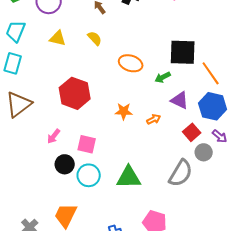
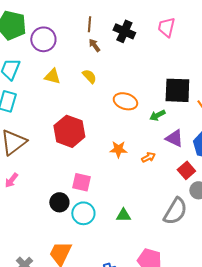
pink arrow: (54, 136) -> (11, 180), moved
green triangle: (129, 177) -> (123, 215), size x0.6

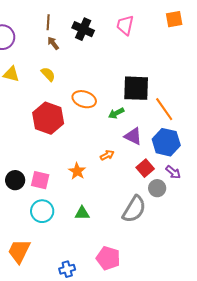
red hexagon: (69, 131) -> (48, 118), moved
orange star: (118, 149) -> (77, 171), moved, turned 30
black circle: (59, 202) -> (15, 180), moved

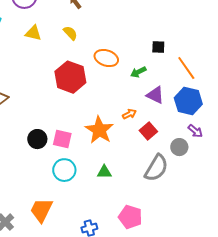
black square: (136, 88) -> (158, 47), size x0.5
red square: (145, 168) -> (148, 131), moved
orange star: (77, 171) -> (99, 130), size x1.6

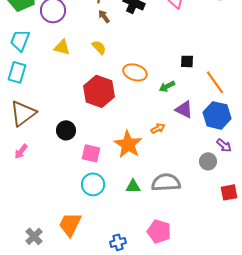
red square: (148, 131) -> (229, 192), moved, turned 30
black circle: (37, 139) -> (66, 130), moved
gray semicircle: (156, 168) -> (166, 182), moved, turned -124

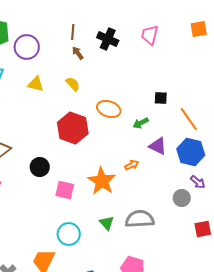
cyan circle: (93, 184) -> (69, 234), moved
green triangle: (133, 186) -> (107, 223), turned 49

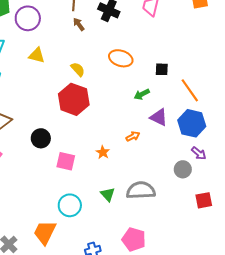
yellow semicircle: (73, 84) -> (78, 69), moved
orange ellipse: (109, 109) -> (121, 58), moved
orange star: (102, 181) -> (103, 152), size x0.5

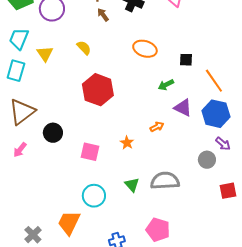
yellow triangle: (37, 55) -> (45, 54), moved, turned 42
yellow semicircle: (78, 69) -> (84, 48), moved
black circle: (41, 138) -> (53, 133), moved

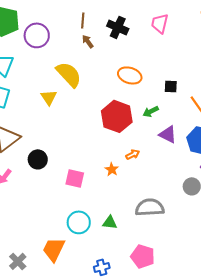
yellow semicircle: (84, 48) -> (69, 74), size x1.8
yellow triangle: (45, 54) -> (49, 97), moved
red hexagon: (98, 90) -> (117, 116), moved
orange arrow: (157, 127) -> (133, 154), moved
green triangle: (132, 185) -> (110, 222), moved, turned -42

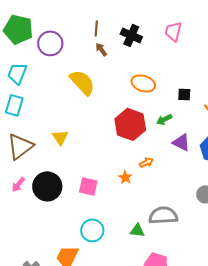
yellow triangle: (49, 97) -> (60, 137), moved
black circle: (38, 159) -> (47, 186), moved, size x1.5
green triangle: (110, 222) -> (137, 230), moved

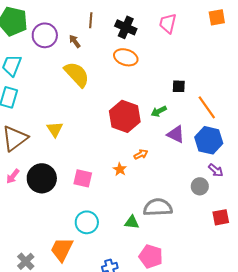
brown arrow: (101, 49) -> (75, 41), moved
orange ellipse: (143, 83) -> (126, 57), moved

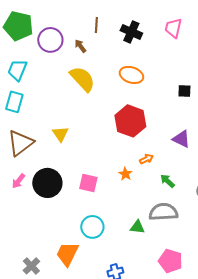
orange ellipse: (126, 57) -> (131, 75), moved
green arrow: (159, 111) -> (167, 181), moved, turned 70
pink pentagon: (151, 256) -> (170, 261), moved

